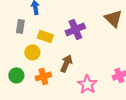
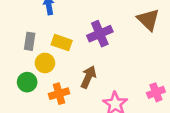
gray rectangle: (20, 26) -> (30, 41), moved
green circle: (16, 75) -> (27, 82), moved

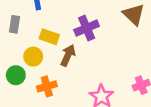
gray rectangle: (30, 41) -> (15, 24), moved
brown arrow: (88, 77) -> (68, 55), moved

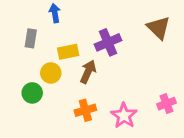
yellow rectangle: (49, 37) -> (68, 52), turned -30
orange cross: (47, 86) -> (85, 110), moved

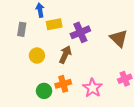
brown triangle: (159, 28) -> (119, 38), moved
yellow rectangle: (68, 52) -> (54, 24), moved
green circle: (32, 93) -> (44, 91), moved

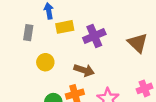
brown arrow: (65, 55) -> (84, 70), moved, turned 84

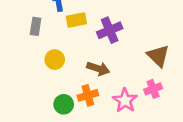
brown triangle: (138, 43) -> (158, 56), moved
pink cross: (144, 88) -> (153, 89), moved

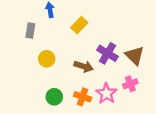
yellow rectangle: (76, 20) -> (79, 25), moved, turned -35
purple cross: (110, 30) -> (107, 53), moved, turned -36
orange cross: (88, 95) -> (83, 97), moved, turned 35

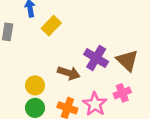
yellow rectangle: (79, 25) -> (51, 26), moved
yellow circle: (47, 59) -> (35, 85), moved

